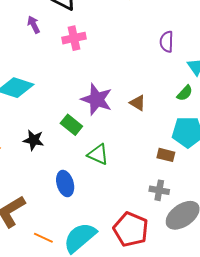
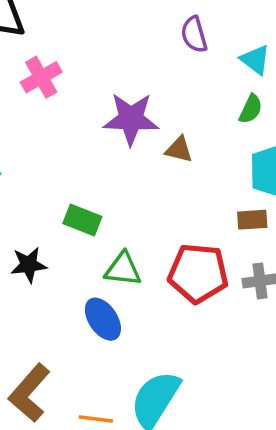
purple star: (97, 99) -> (131, 119), moved
green triangle: (98, 154) -> (123, 269), moved
red pentagon: (131, 229) -> (198, 273), moved

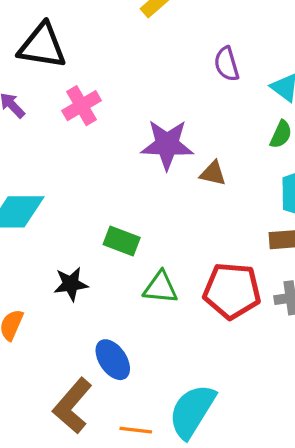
blue ellipse: (103, 319) -> (113, 360), moved

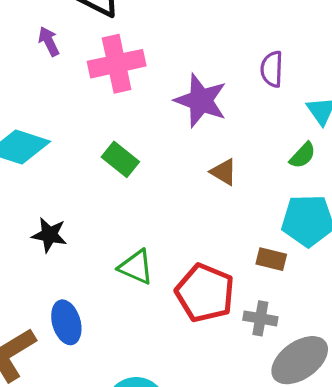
pink cross: (82, 106) -> (117, 64), size x1.4
purple star: (167, 145) -> (201, 101), moved
green rectangle: (122, 241) -> (120, 159), moved

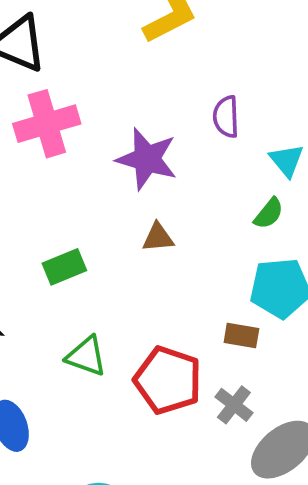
green rectangle: (120, 159) -> (64, 267), moved, turned -57
brown triangle: (224, 172) -> (158, 238), moved, turned -32
gray cross: (260, 318) -> (234, 405), turned 32

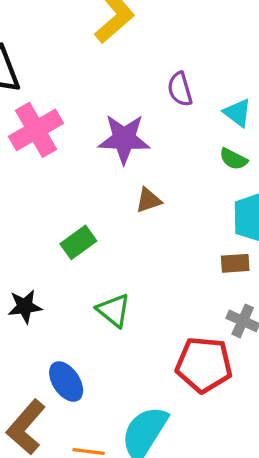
green semicircle: (269, 213) -> (233, 159), turned 92
green triangle: (86, 356) -> (114, 310), turned 33
red pentagon: (168, 380) -> (204, 365), moved

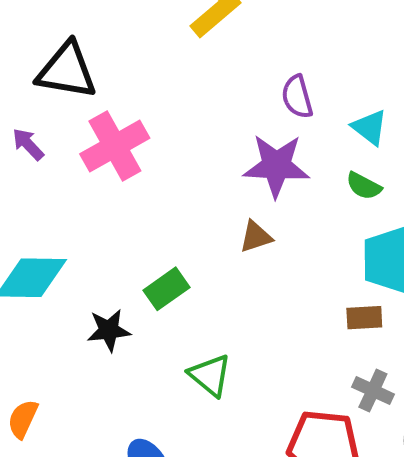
purple star: (124, 139) -> (276, 166), moved
black star: (25, 306) -> (109, 330), moved

